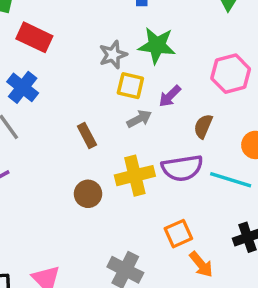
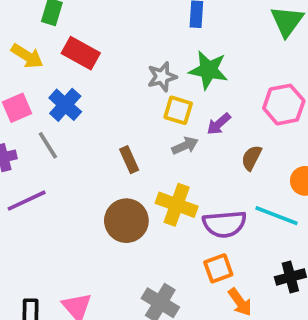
purple semicircle: (182, 168) -> (225, 224), moved
yellow cross: (135, 176) -> (177, 205), turned 30
brown circle: (88, 194) -> (126, 221), size x1.5

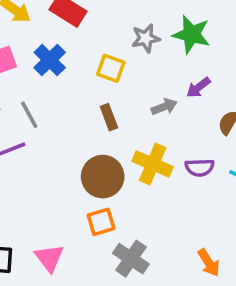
yellow square: (178, 110) -> (111, 68), moved
gray line: (48, 145) -> (29, 115), moved
purple semicircle: (225, 224) -> (200, 168), moved, size x0.7
orange square: (218, 268) -> (101, 222), moved

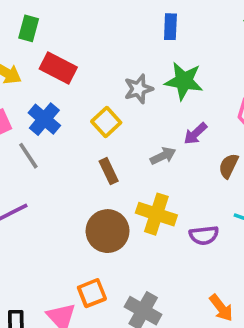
yellow square: (111, 68) -> (106, 122), turned 32
gray line: (29, 115) -> (28, 156), moved
purple semicircle: (200, 168) -> (204, 235), moved
orange square: (101, 222) -> (92, 293), moved

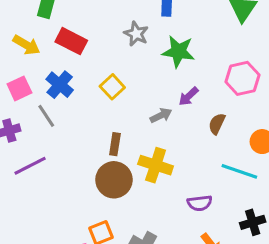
gray star: (138, 89) -> (136, 34), moved, turned -30
brown rectangle: (109, 171) -> (115, 144), moved, turned 35
purple semicircle: (204, 235) -> (200, 203), moved

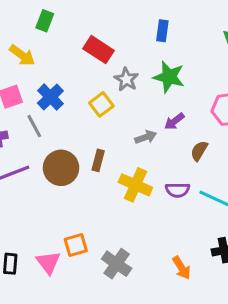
gray star: (136, 34) -> (126, 79), moved
red rectangle: (71, 41) -> (98, 50), moved
brown circle: (114, 180) -> (61, 168), moved
purple semicircle: (200, 203) -> (178, 190), moved

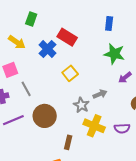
gray star: (126, 79) -> (81, 105), moved
blue cross: (50, 97) -> (47, 49), moved
purple arrow: (174, 121) -> (125, 77), moved
brown rectangle: (98, 160) -> (68, 142), moved

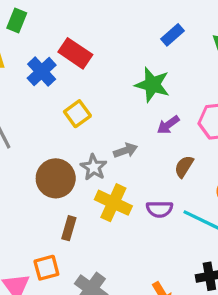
blue rectangle: (109, 23) -> (173, 35), moved, turned 40
brown circle: (45, 116) -> (56, 178), moved

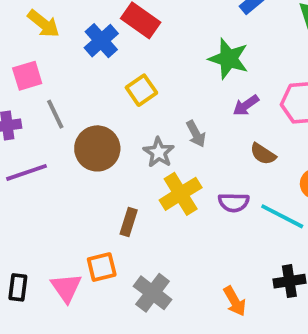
gray arrow: (125, 150) -> (196, 134), turned 80
brown semicircle: (184, 167) -> (263, 154), turned -90
brown circle: (56, 178) -> (97, 148), moved
yellow cross: (113, 203) -> (181, 194), turned 32

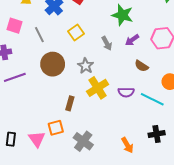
pink square: (27, 76) -> (15, 26), turned 35
gray line: (55, 114) -> (39, 35), moved
gray arrow: (196, 134) -> (107, 43), moved

